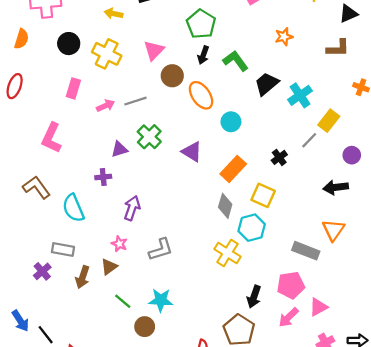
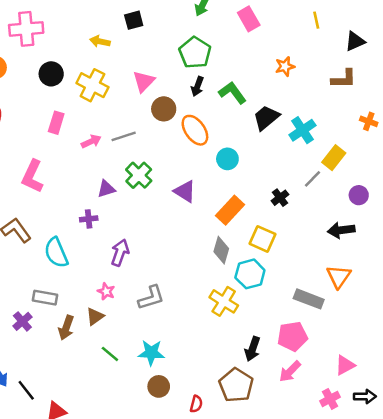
pink triangle: (318, 307) -> (345, 365), moved
brown circle: (145, 327) -> (159, 386), moved

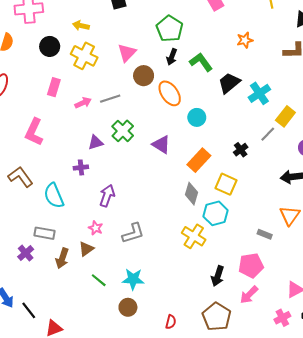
yellow arrow: (100, 41) -> (81, 26), moved
gray rectangle: (309, 299) -> (265, 234), size x0.6
brown pentagon: (236, 385) -> (217, 317), moved
brown circle: (159, 386) -> (128, 307), moved

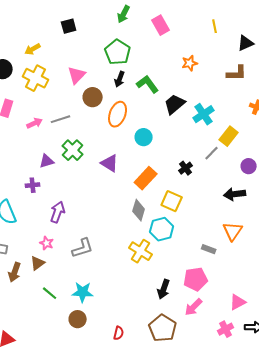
yellow arrow: (81, 26) -> (33, 49), turned -42
orange ellipse: (170, 93) -> (118, 114), turned 55

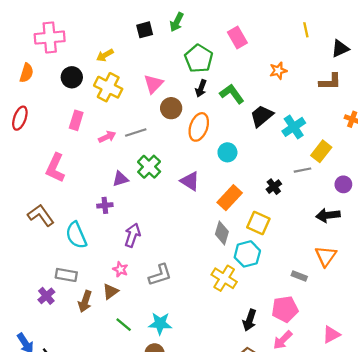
green arrow: (124, 14) -> (177, 22), moved
pink rectangle: (161, 25) -> (237, 38), moved
gray line: (212, 153) -> (303, 170), turned 35

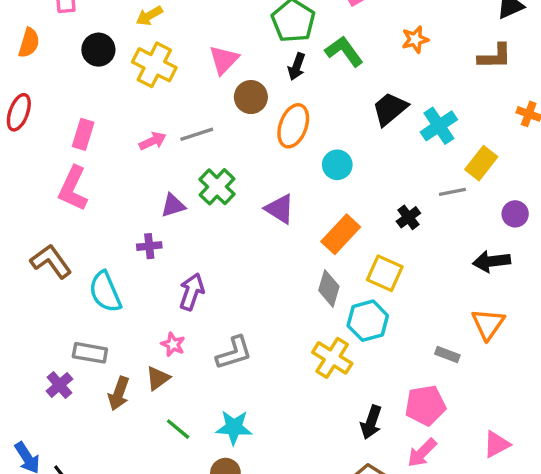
green L-shape: (232, 94) -> (344, 51), moved
pink rectangle: (76, 120) -> (83, 134), moved

